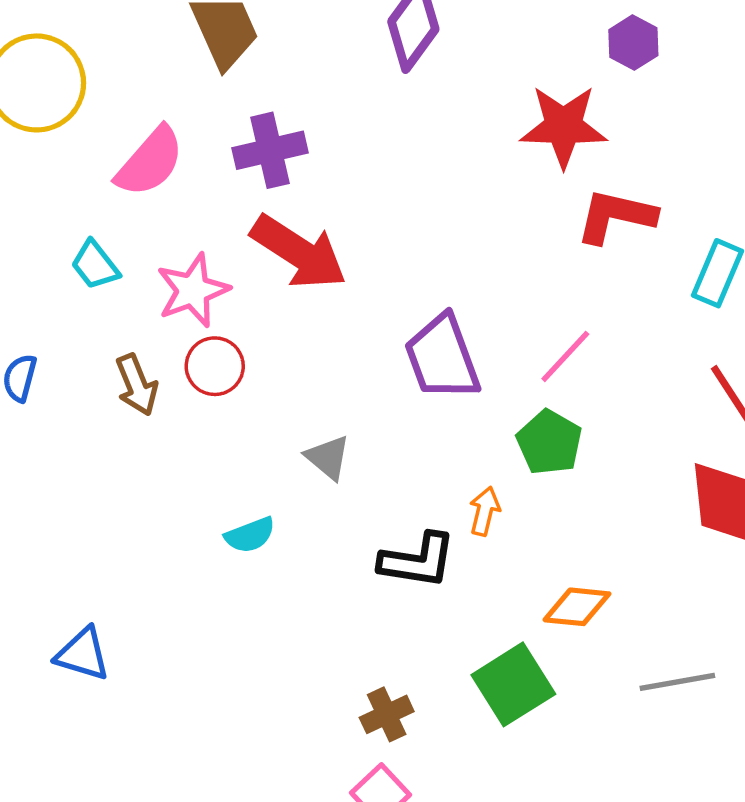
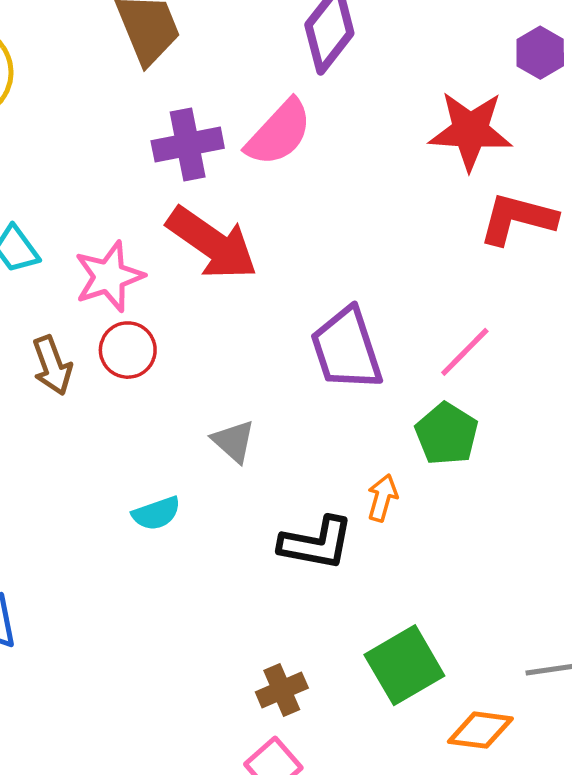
pink semicircle: (150, 162) -> (279, 133), moved
orange diamond: (577, 607) -> (480, 730), moved

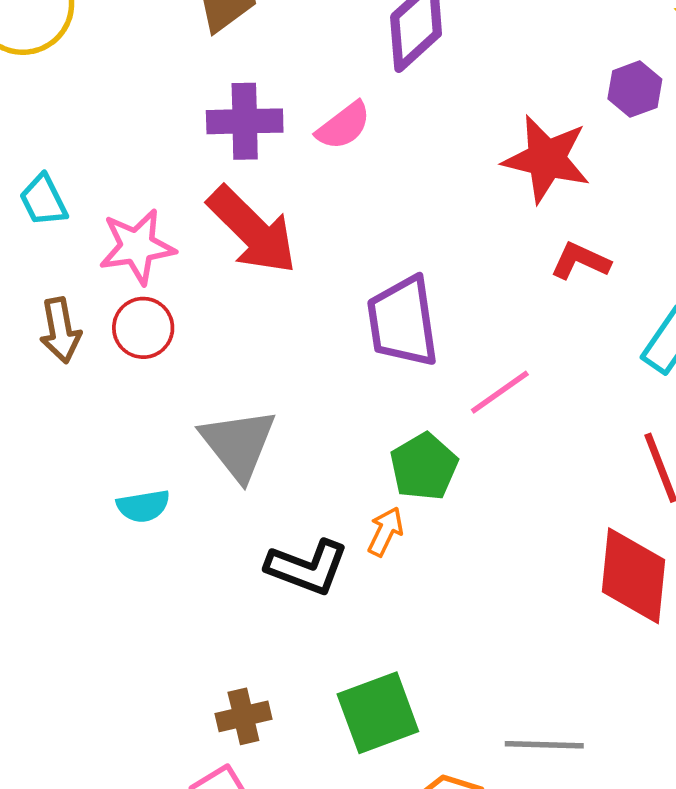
pink semicircle: (279, 133) -> (343, 126), size x0.7
red L-shape: (518, 219) -> (580, 261), size x0.7
purple trapezoid: (347, 349) -> (403, 322), moved
green pentagon: (447, 434) -> (424, 467), moved
gray triangle: (234, 441) -> (238, 444), size x1.6

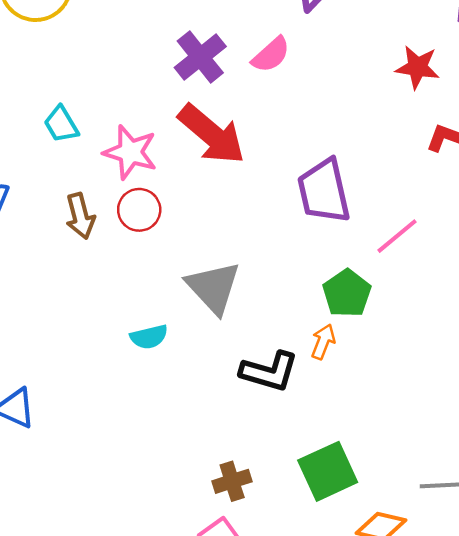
purple cross: (245, 121) -> (200, 57), turned -33
red star: (546, 159) -> (417, 67), size x0.7
pink star: (137, 247) -> (130, 152), turned 30

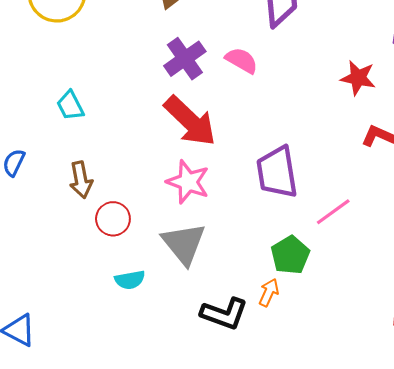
pink semicircle: (271, 55) -> (242, 60), turned -112
pink star: (130, 152) -> (188, 182), moved
red circle: (139, 210) -> (113, 219), moved

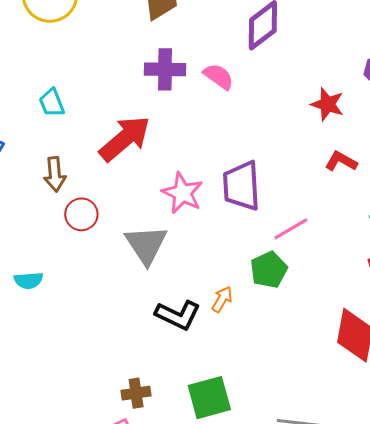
purple cross: (185, 59) -> (165, 69), turned 30
red arrow: (190, 121) -> (125, 139), moved, turned -90
pink star: (188, 182) -> (182, 193), moved
green pentagon: (290, 255) -> (269, 270), moved
cyan semicircle: (130, 280) -> (29, 280), moved

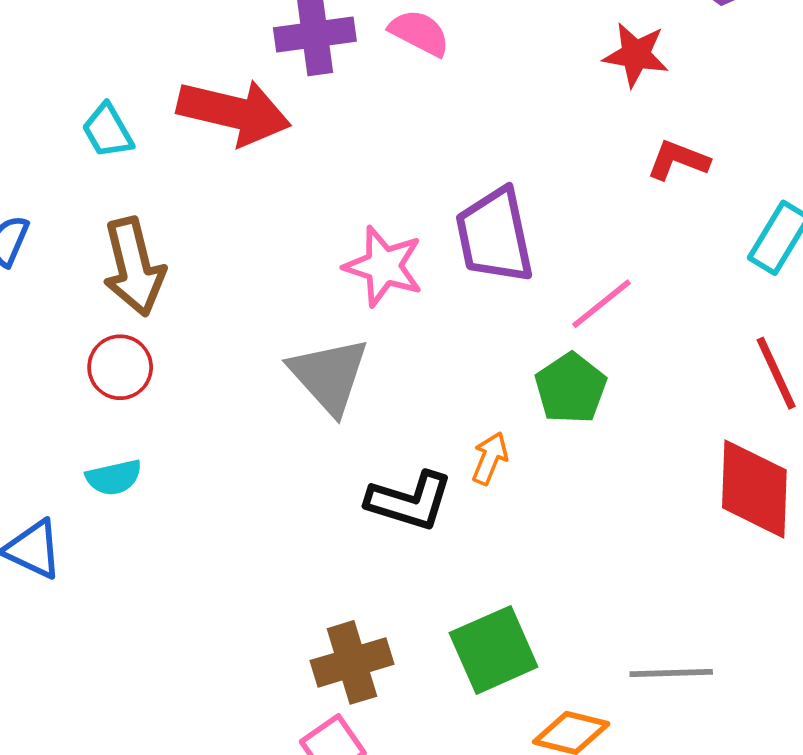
red arrow: (125, 139) -> (234, 112), moved, turned 62
brown arrow: (55, 174) -> (134, 267), size x1.4
red circle: (81, 214) -> (120, 367), moved
brown cross: (136, 393) -> (352, 662), size x1.4

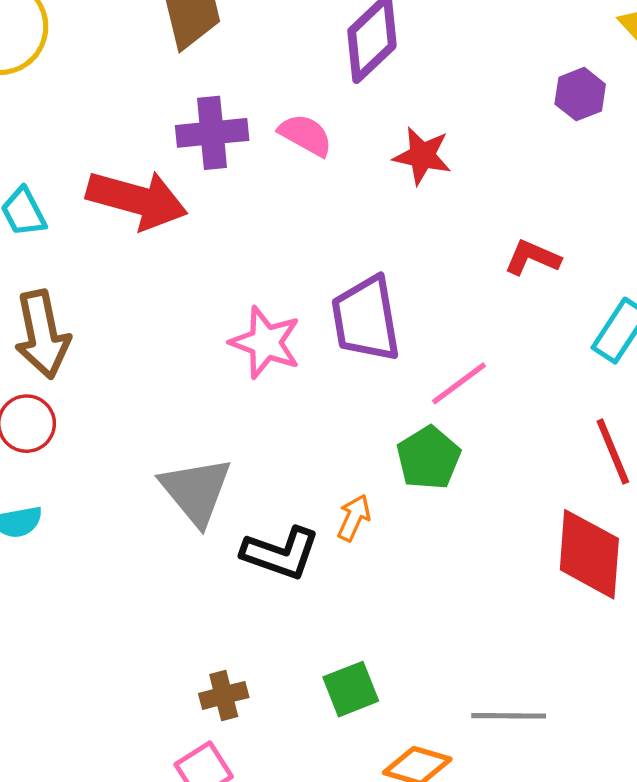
red star: (636, 55) -> (422, 156), moved
gray triangle: (329, 375) -> (196, 491), moved
green square: (494, 650) -> (351, 689), size x0.7
brown cross: (352, 662) -> (224, 695), size x0.7

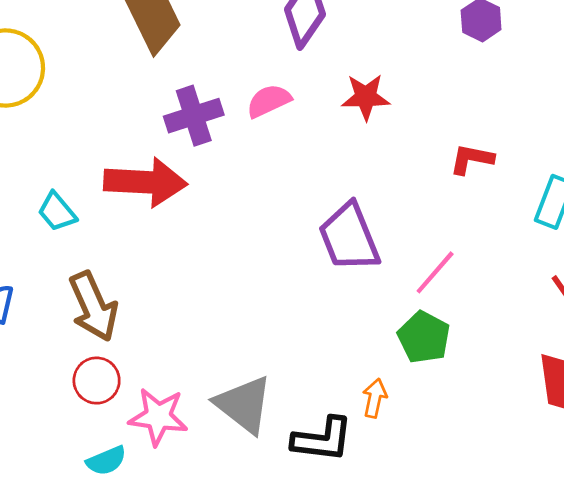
pink semicircle: (306, 135) -> (269, 101), turned -42
pink star: (265, 342) -> (158, 417), moved

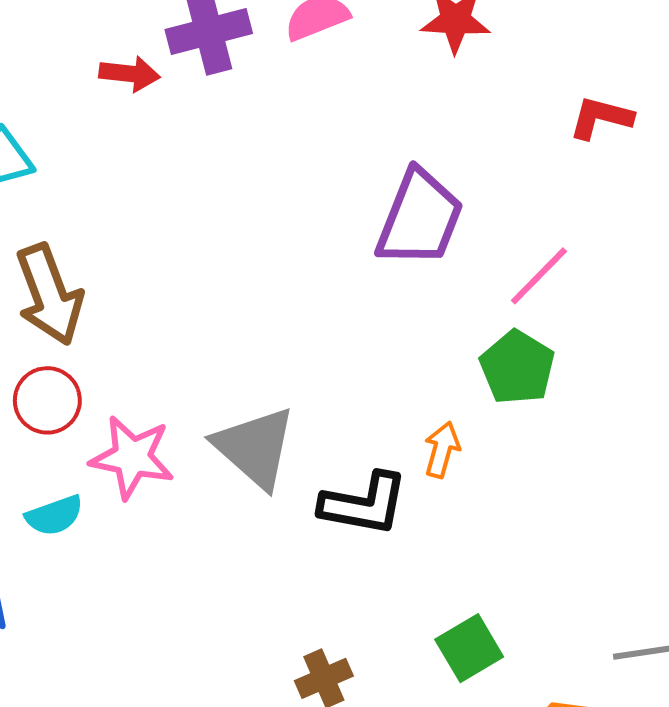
red arrow: (145, 182) -> (130, 74), moved, size x0.5
purple trapezoid: (349, 237) -> (420, 218), turned -140

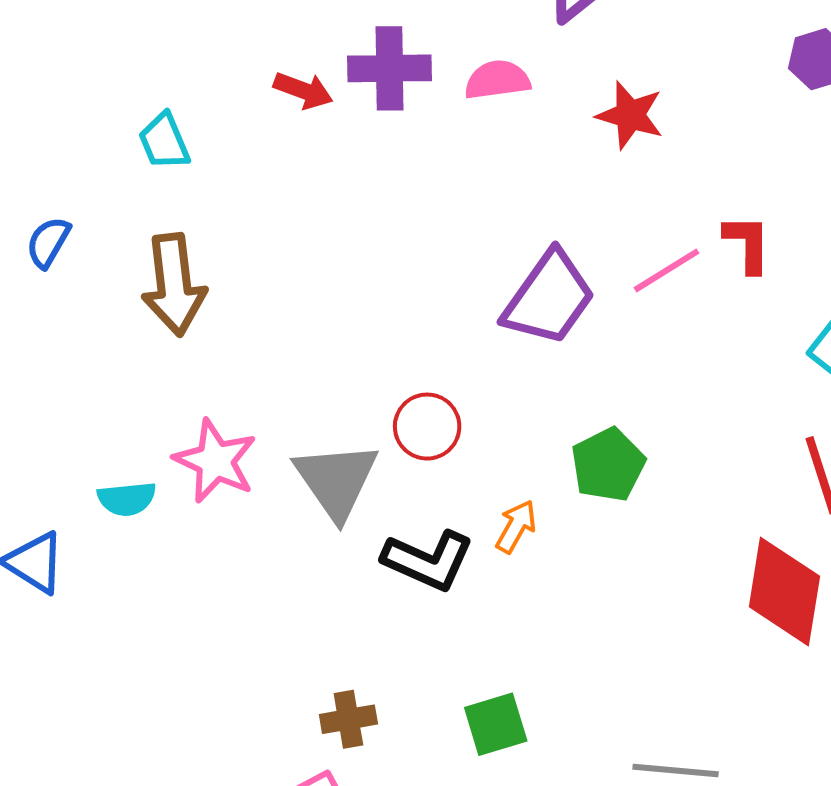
red L-shape: (601, 118) -> (747, 244), turned 62
pink line: (539, 276) -> (666, 270), moved
red circle: (47, 400) -> (427, 427), moved

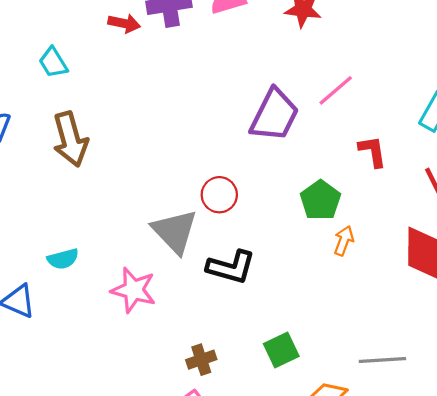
red L-shape: (747, 244) -> (373, 151), moved
pink star: (215, 461) -> (134, 290), moved
orange arrow: (516, 527) -> (344, 241), moved

